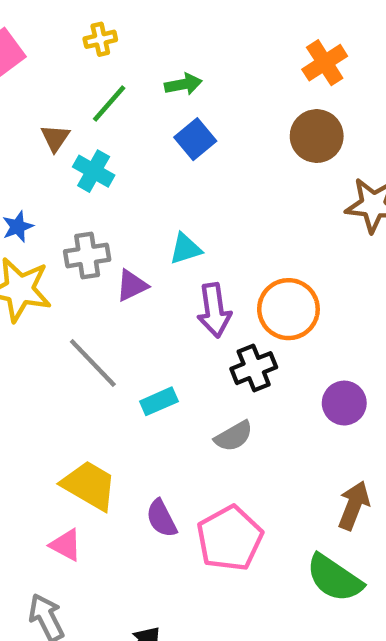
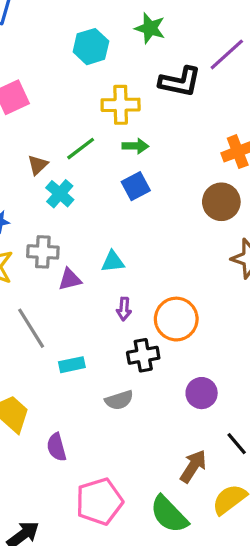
yellow cross: (100, 39) -> (121, 105), moved, size x1.6
purple arrow: (214, 310) -> (124, 309), size x0.6
pink pentagon: (230, 538) -> (99, 501), moved

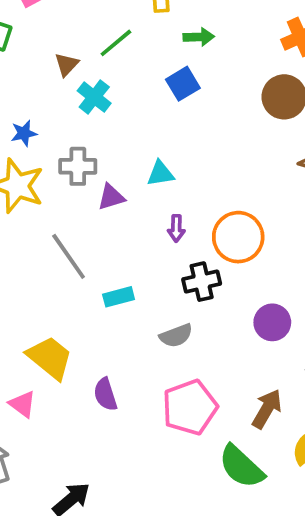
green arrow: (135, 146) -> (199, 37), moved
pink pentagon: (99, 501) -> (190, 407), moved

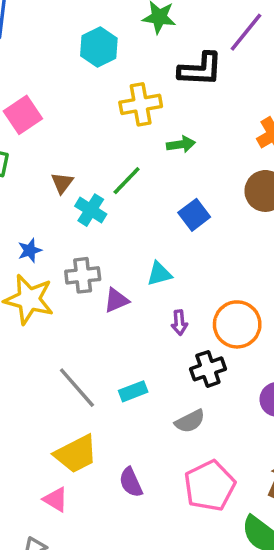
green line: (116, 43) -> (127, 181), moved
blue square: (183, 84) -> (194, 215), moved
gray line: (69, 256) -> (77, 388), moved
yellow trapezoid: (50, 358) -> (76, 454), turned 120

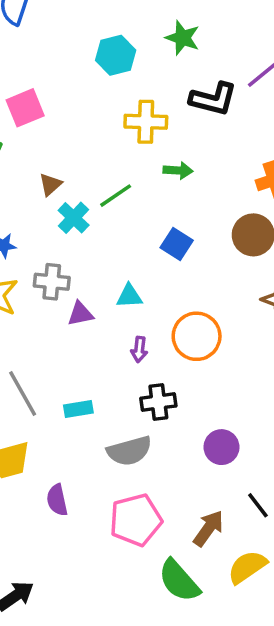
blue square: (194, 215) -> (177, 244), turned -32
orange circle: (237, 324) -> (197, 336), moved
gray semicircle: (190, 421) -> (129, 451), size x1.4

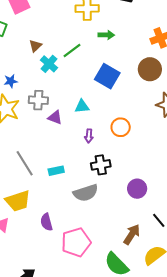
blue square: (177, 244) -> (107, 76), size x1.4
purple triangle: (80, 314) -> (55, 117), turned 35
orange circle: (197, 336) -> (121, 127), size x0.7
pink pentagon: (136, 520) -> (76, 242), moved

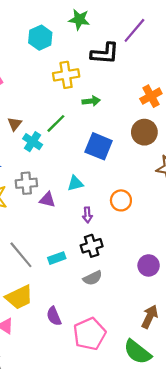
black cross: (101, 165) -> (92, 246), moved
gray semicircle: (86, 193) -> (93, 278), size x0.7

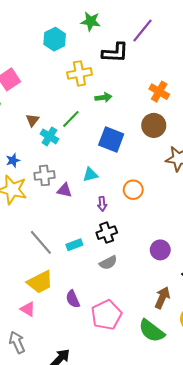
orange cross: (151, 96) -> (159, 92), turned -30

